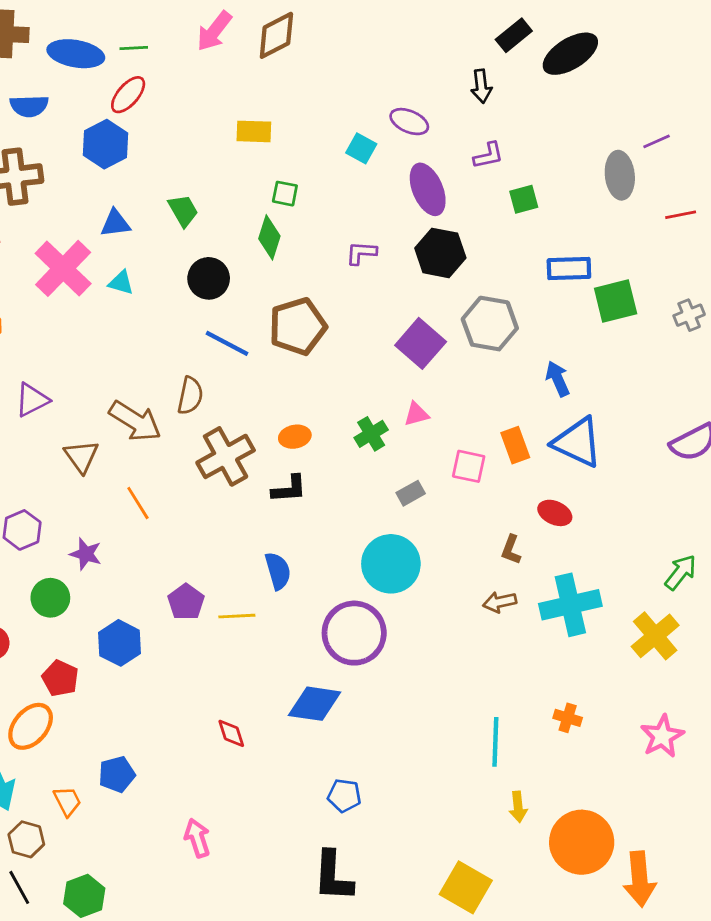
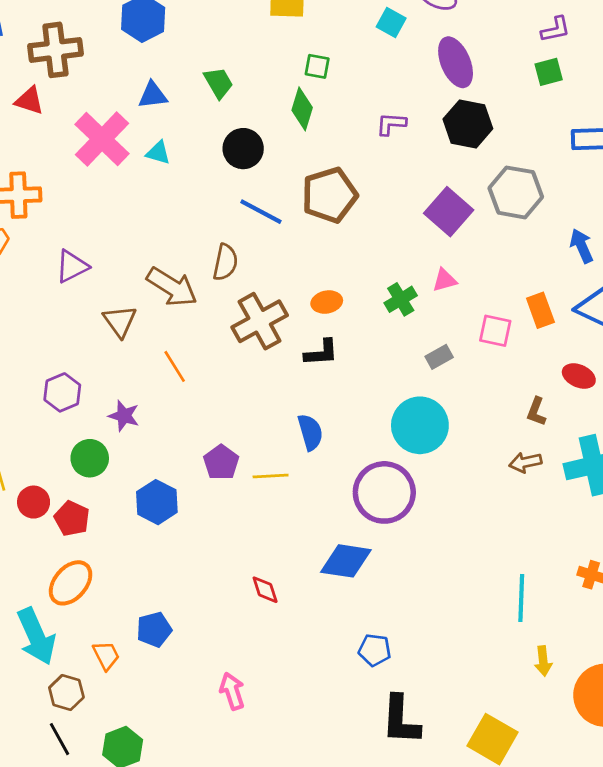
purple L-shape: (488, 155) -> (556, 29), moved
red pentagon: (60, 678) -> (72, 518), moved
black L-shape: (333, 876) -> (401, 720), moved

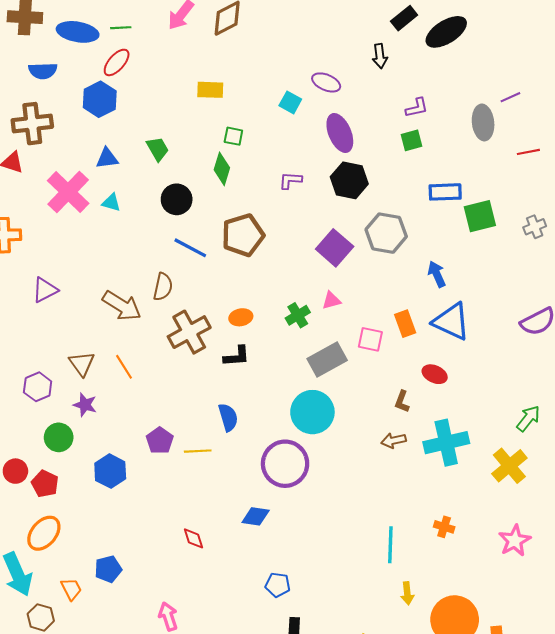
brown triangle: (120, 321) -> (82, 364), moved
gray rectangle: (439, 357) -> (327, 359), size x1.8
blue diamond: (346, 561) -> (256, 516), size x0.7

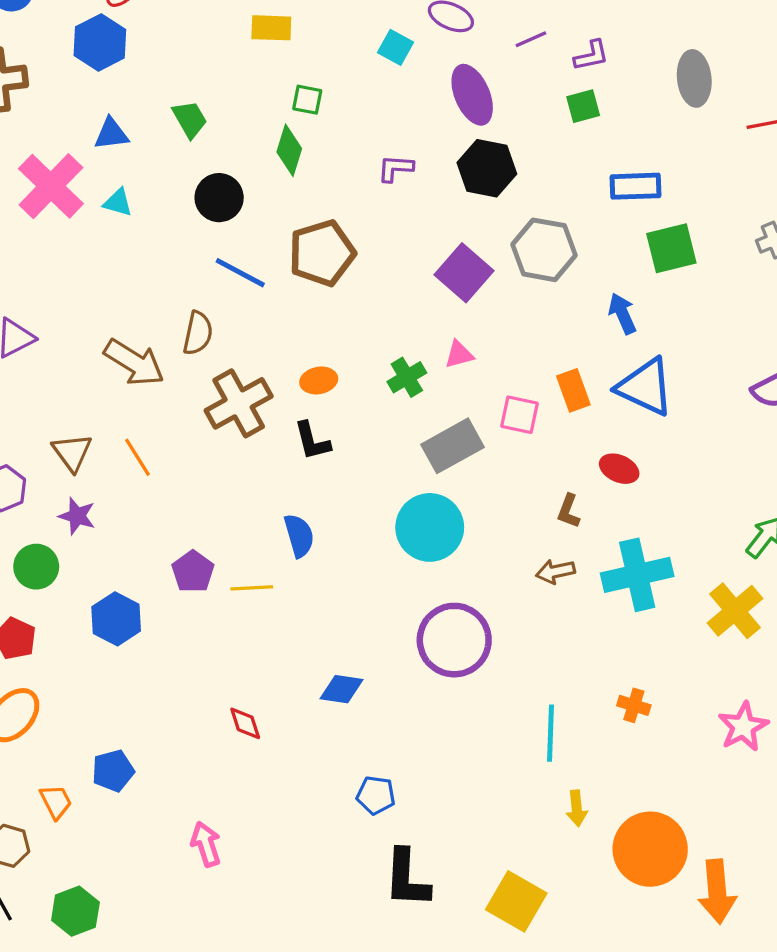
purple line: (510, 97) -> (531, 39), moved
green square: (480, 216) -> (671, 248), moved
black L-shape: (237, 356) -> (312, 441), turned 80
purple circle: (285, 464) -> (454, 640), moved

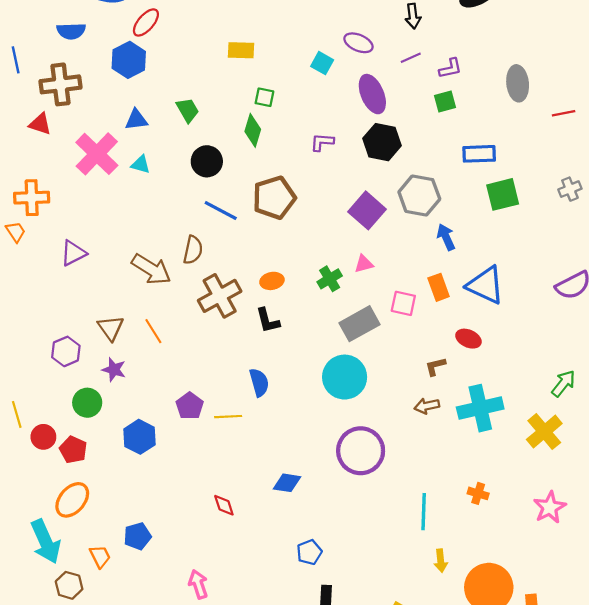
blue arrow: (622, 314) -> (446, 237), moved
brown L-shape: (568, 511) -> (435, 366), turned 55
blue pentagon: (376, 795) -> (309, 552), turned -30

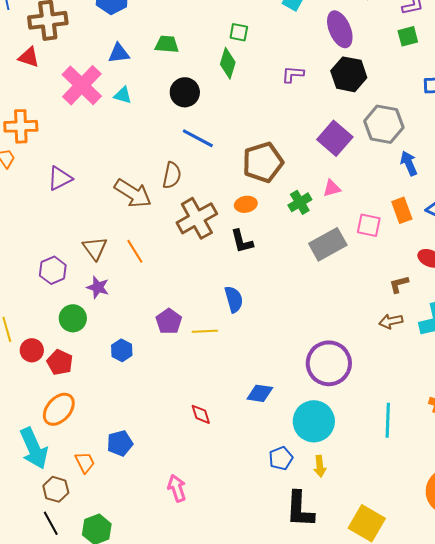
green trapezoid: (188, 110) -> (167, 44), turned -55
brown pentagon: (274, 198) -> (263, 162), moved
cyan circle: (345, 377) -> (314, 421), moved
blue hexagon: (140, 437) -> (122, 350), size x0.7
yellow arrow: (441, 561) -> (320, 466), moved

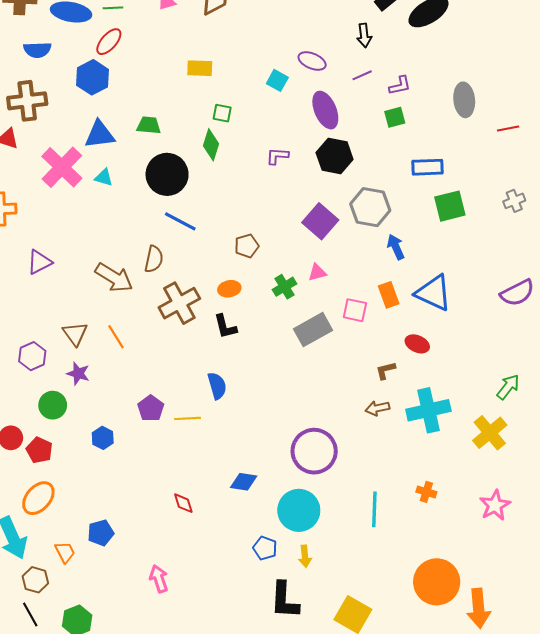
blue triangle: (119, 53) -> (100, 135), size x1.4
black circle: (185, 92) -> (167, 174), size x1.4
brown pentagon: (263, 162) -> (247, 246), size x0.6
blue pentagon: (281, 458) -> (265, 548), turned -30

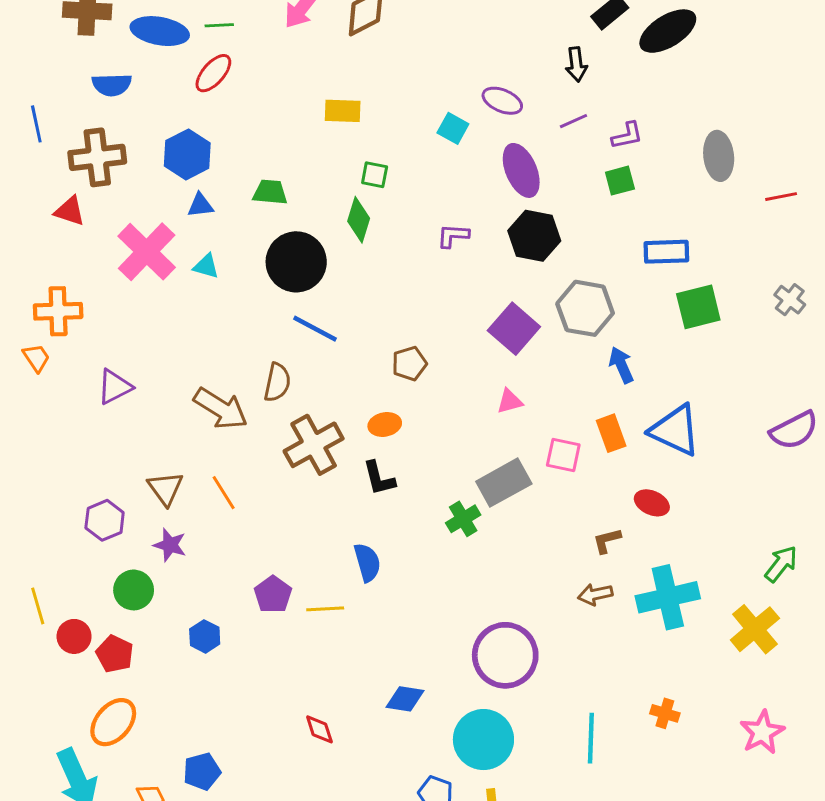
blue hexagon: (93, 77) -> (187, 154), moved
blue triangle: (100, 135) -> (200, 205), size x0.6
gray cross: (514, 201) -> (790, 300), turned -30
green cross: (284, 287) -> (463, 519), moved

